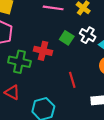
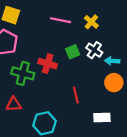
green square: (67, 38) -> (73, 52), turned 32
red triangle: (12, 92) -> (14, 104), turned -35

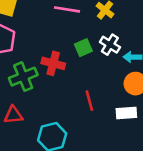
green cross: (23, 73) -> (23, 77), turned -35
white rectangle: (102, 118) -> (126, 113), moved

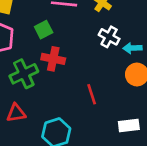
green square: (83, 48) -> (44, 30), moved
white rectangle: (126, 113) -> (129, 126), moved

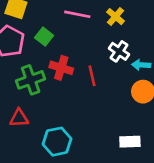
green square: (44, 30) -> (44, 37), moved, turned -30
red line: (92, 94) -> (92, 76), moved

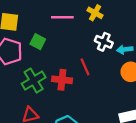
red cross: (61, 68) -> (62, 80), moved

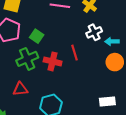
green square: (38, 42) -> (37, 36), moved
white cross: (104, 42) -> (94, 32), turned 35

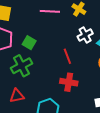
red cross: (53, 61) -> (69, 82), moved

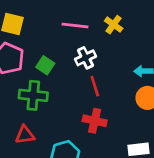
white cross: (85, 35) -> (85, 58), moved
green cross: (22, 66) -> (33, 95), turned 30

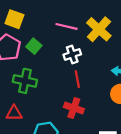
yellow cross: (114, 25) -> (99, 29), size x1.6
green square: (45, 65) -> (34, 46), moved

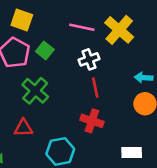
green cross: (25, 81) -> (35, 91), turned 30

